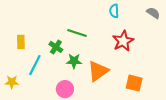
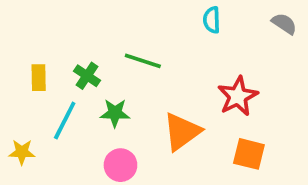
red star: (123, 41) -> (238, 96), moved
green cross: (56, 47) -> (87, 76), moved
green star: (74, 61) -> (115, 113), moved

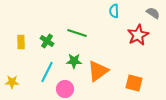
red star: (238, 96) -> (138, 35), moved
green star: (115, 113) -> (74, 61), moved
cyan line: (65, 120) -> (47, 72), moved

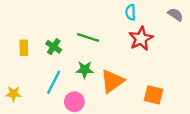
red star: (138, 35) -> (141, 39), moved

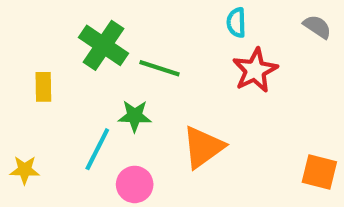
green cross: (54, 47) -> (104, 45), moved, size x1.6
green star: (85, 70) -> (135, 116), moved
orange square: (154, 95) -> (319, 172), moved

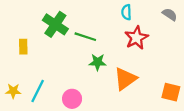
green star: (135, 116) -> (98, 62), moved
orange triangle: (203, 147) -> (125, 79), moved
cyan line: (97, 149) -> (38, 91), moved

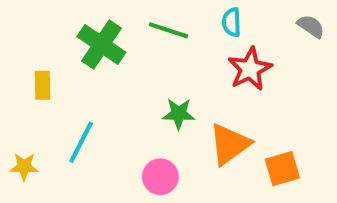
green line: (85, 37) -> (168, 30), moved
cyan line: (38, 91) -> (81, 142), moved
orange square: (171, 92) -> (282, 169), moved, turned -30
pink circle: (72, 99) -> (160, 177), moved

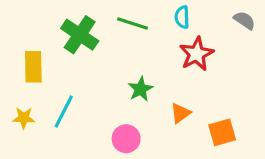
yellow rectangle: (42, 85) -> (33, 67), size x1.4
green star: (179, 114) -> (140, 89), turned -30
orange triangle: (230, 144) -> (180, 113), size x0.6
yellow star: (24, 167) -> (24, 118), moved

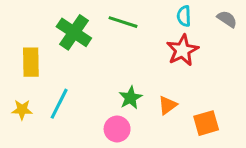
cyan semicircle: (182, 17) -> (184, 16), moved
green star: (140, 89) -> (130, 98), moved

